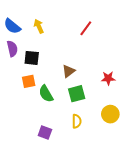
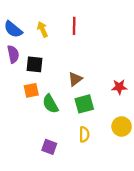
red line: (86, 28) -> (74, 26), moved, turned -35

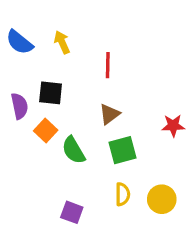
red line: (74, 26) -> (108, 65), moved
purple semicircle: (13, 54) -> (19, 106), moved
orange square: (31, 90) -> (46, 131), turned -35
yellow circle: (122, 127) -> (162, 199), moved

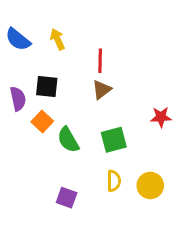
brown triangle: (109, 114) -> (102, 90), moved

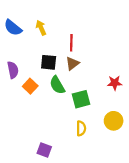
black square: (47, 87) -> (49, 62), moved
green semicircle: (68, 140) -> (57, 85), moved
yellow circle: (150, 185) -> (114, 121), moved
purple square: (67, 198) -> (44, 150), moved

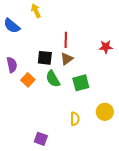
yellow arrow: (41, 28) -> (36, 11), moved
red star: (115, 83) -> (106, 47), moved
green square: (81, 99) -> (81, 83), moved

